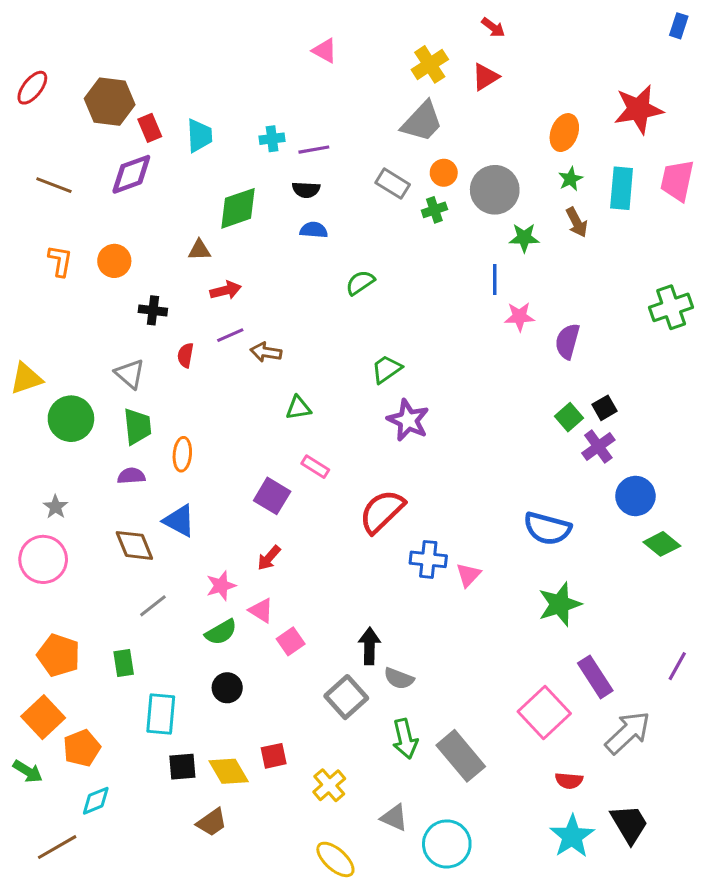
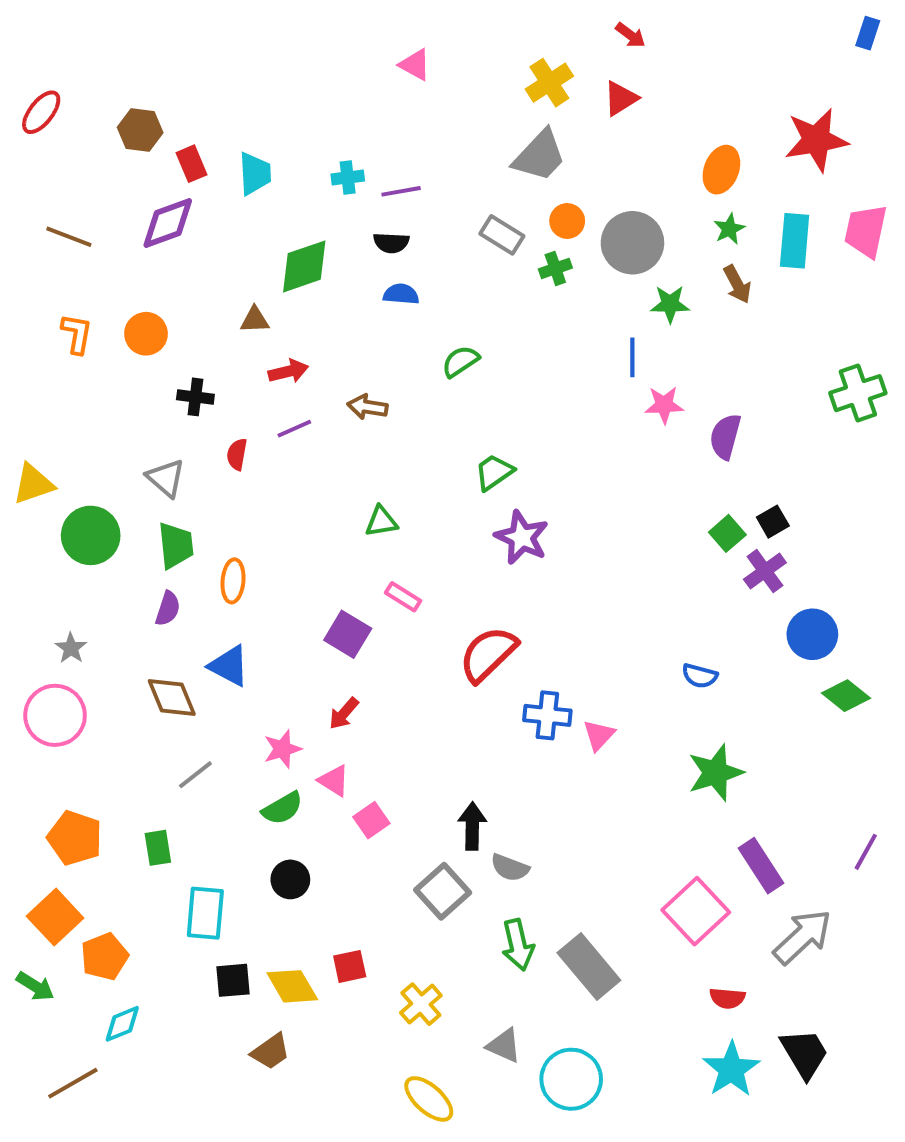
brown hexagon: (110, 102) -> (140, 130), size x0.7
brown arrow: (266, 352) -> (367, 407), moved
purple semicircle: (131, 476) -> (168, 609), turned 112
blue semicircle: (547, 528) -> (700, 676), size x0.6

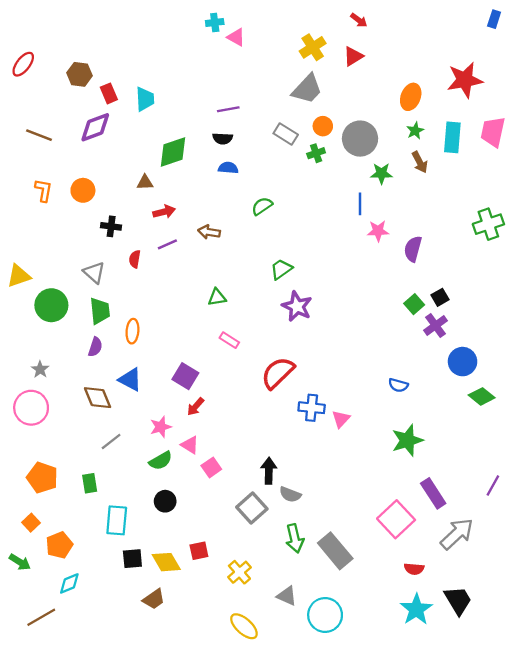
cyan cross: (348, 177) -> (215, 22), moved
purple square: (348, 634) -> (185, 376), moved
orange square: (55, 917) -> (31, 523), size x0.6

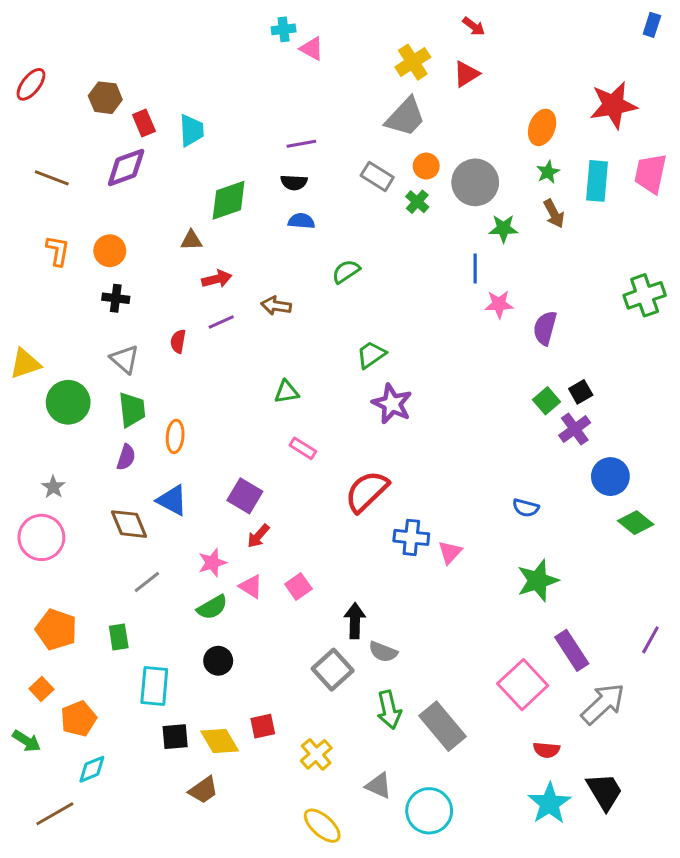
green cross: (316, 153) -> (417, 202), turned -30
black cross: (111, 226) -> (116, 298), moved
pink square: (211, 467) -> (298, 586), moved

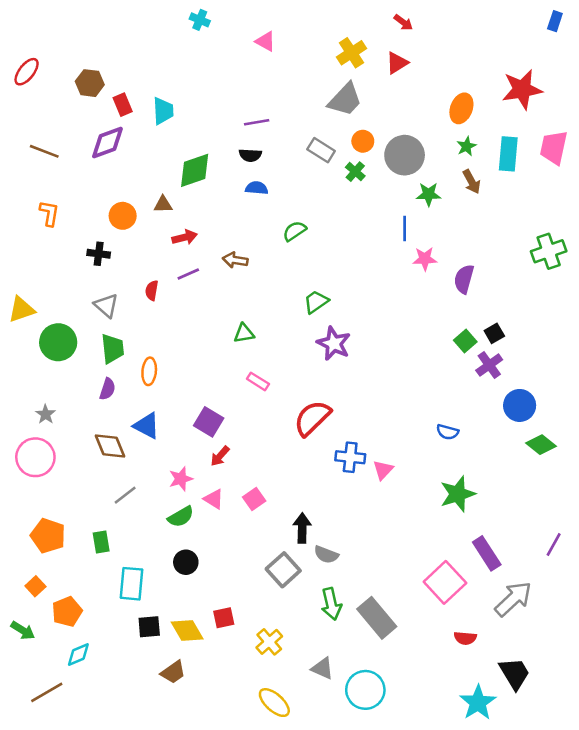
cyan cross: (284, 29) -> (200, 20), moved, turned 30
orange circle: (110, 251) -> (123, 216), moved
cyan star: (549, 803) -> (478, 703), moved

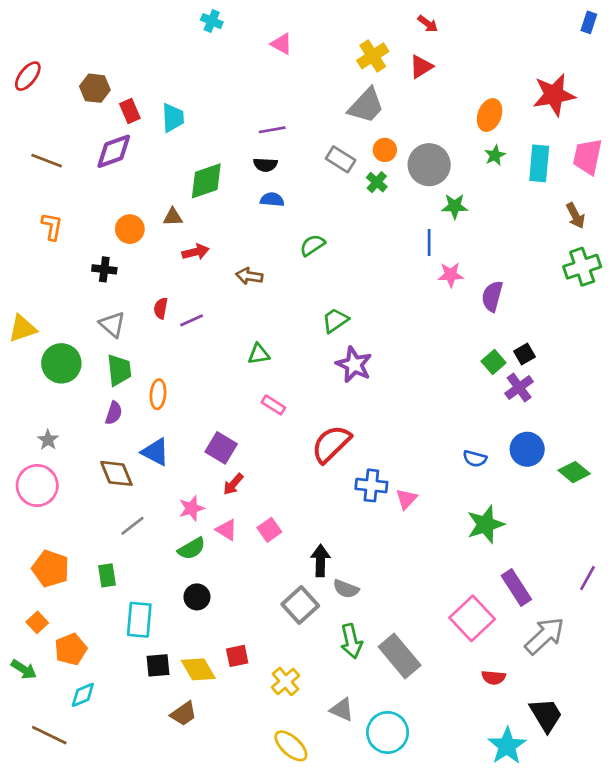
brown arrow: (472, 182) -> (575, 216), moved
purple line: (188, 274) -> (192, 320), moved
blue circle: (520, 405) -> (527, 449), moved
brown line: (47, 692) -> (49, 735), turned 56

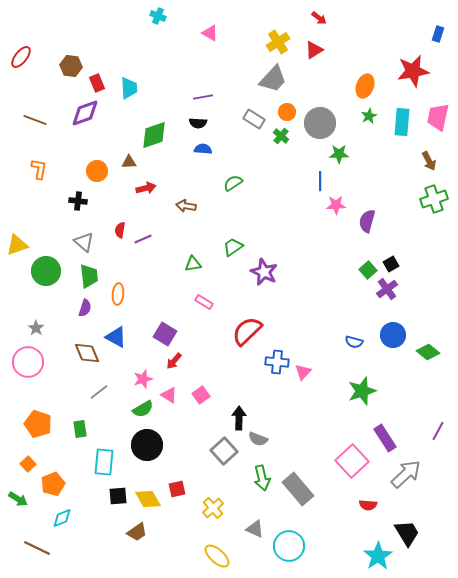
blue rectangle: (589, 22) -> (438, 34), moved
green trapezoid: (335, 320) -> (233, 247), moved
black circle: (197, 597) -> (147, 445), size x1.6

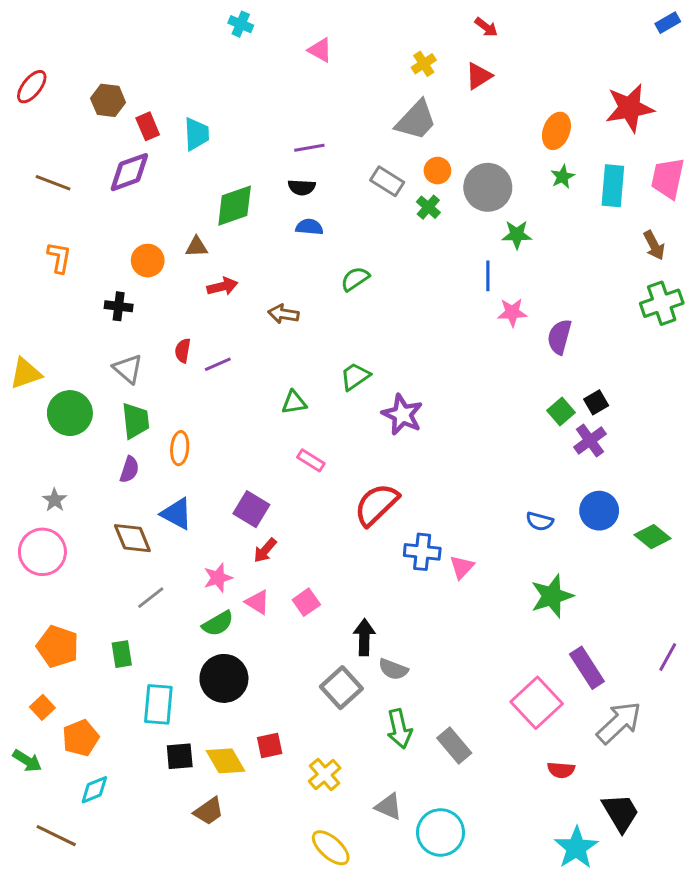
blue rectangle: (438, 34) -> (668, 23), moved, turned 42
yellow cross: (278, 42) -> (424, 64), size x0.7
gray rectangle: (298, 489) -> (454, 746), size x0.7

